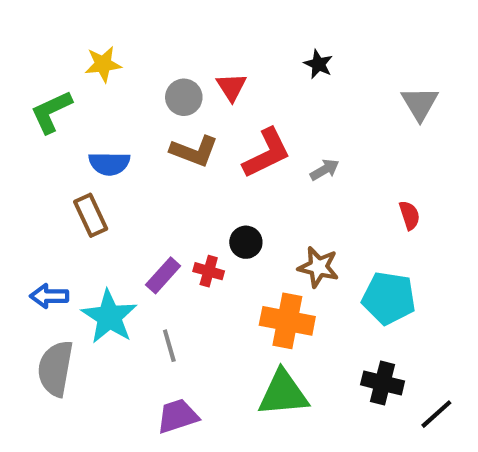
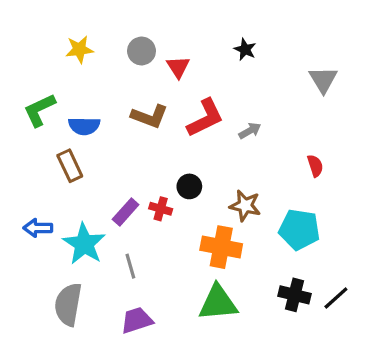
gray circle: (184, 97) -> (142, 51), moved
green L-shape: (51, 112) -> (40, 110), moved
gray semicircle: (55, 368) -> (68, 304), moved
black line: (436, 414) -> (336, 298), moved

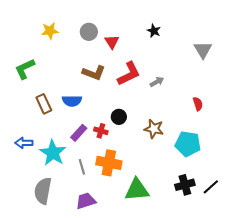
blue semicircle: (84, 126) -> (72, 101), moved
orange cross: (221, 247) -> (109, 163), moved
black cross: (295, 295) -> (185, 185), turned -30

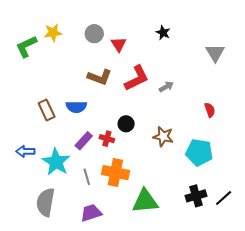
green L-shape: (25, 69) -> (26, 46), moved

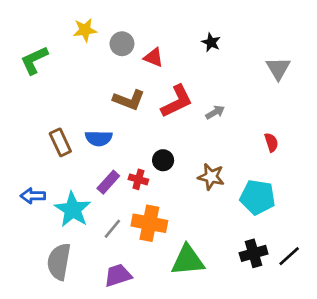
yellow star: (53, 33) -> (85, 30), moved
red triangle: (119, 44) -> (153, 57), turned -35
gray line: (87, 177) -> (112, 229), turned 56

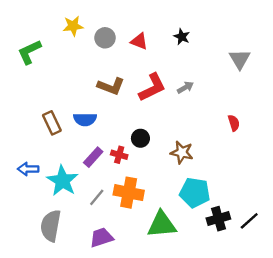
red triangle: (153, 57) -> (139, 41), moved
gray arrow: (215, 112) -> (185, 87), moved
cyan pentagon: (258, 197) -> (195, 193), moved

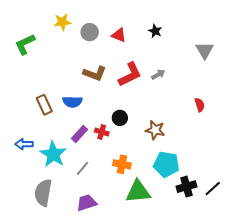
orange cross: (129, 193) -> (122, 164), moved, size x0.7

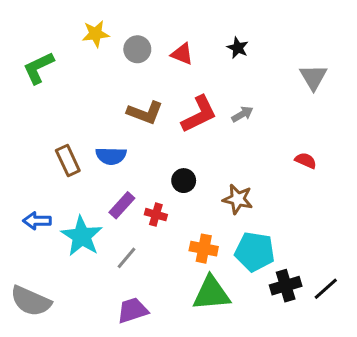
red semicircle: (200, 105) -> (306, 160), turned -48
red cross: (102, 132) -> (156, 215), moved
orange cross: (122, 164) -> (204, 249), moved
gray semicircle: (43, 193) -> (31, 301), moved, turned -76

